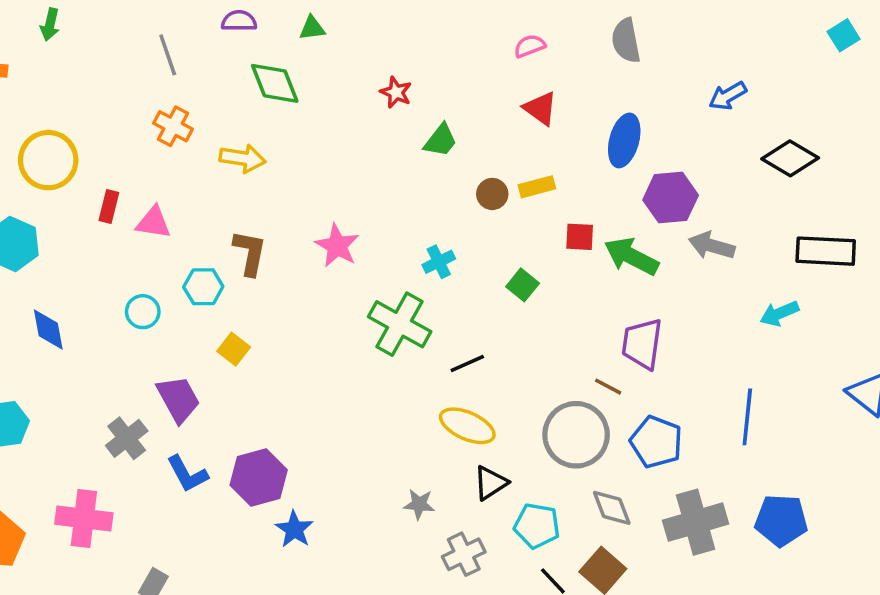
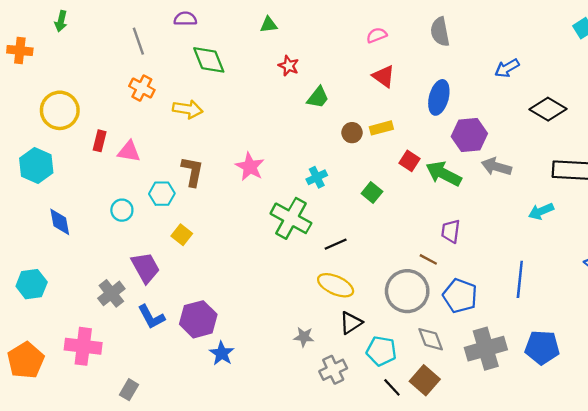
green triangle: (312, 28) -> (269, 25), moved
red square: (580, 237) -> (410, 161), turned 30
purple trapezoid: (642, 344) -> (451, 231), size x0.7

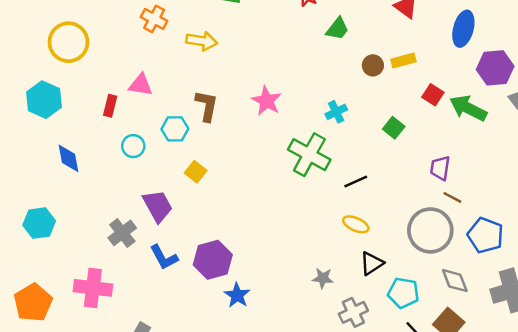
red rectangle: (100, 141) -> (110, 106), moved
purple trapezoid: (451, 231) -> (440, 168), moved
yellow ellipse: (336, 285) -> (356, 224), size x0.7

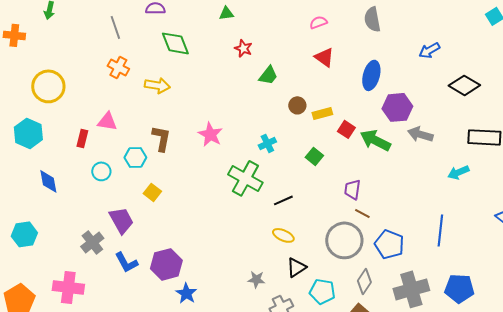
yellow rectangle: (403, 61) -> (322, 113), moved
gray diamond: (455, 281) -> (364, 281), turned 55

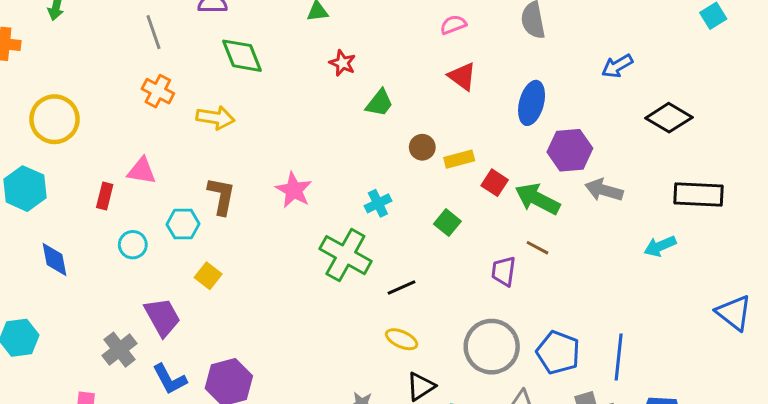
brown line: (362, 213) -> (537, 248), moved
blue line: (440, 230) -> (619, 357), moved

